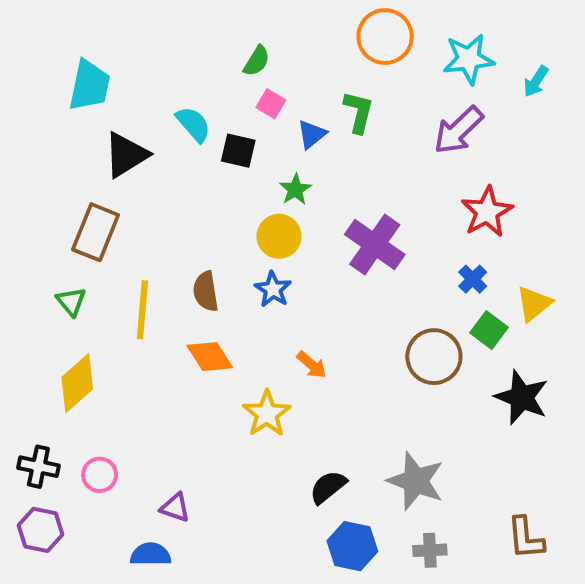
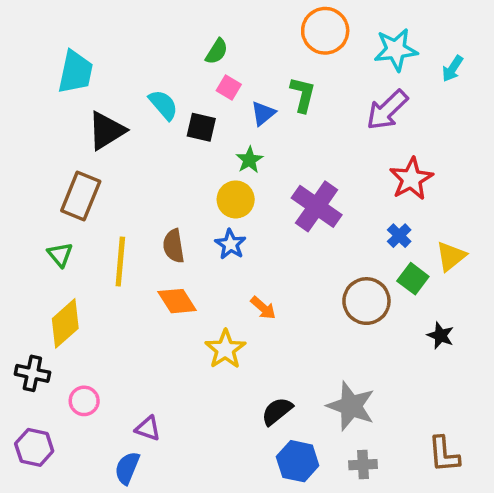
black star: (522, 397) -> (440, 335), size x0.6
black cross: (38, 467) -> (32, 373), moved
blue semicircle: (151, 554) -> (127, 468), turned -68

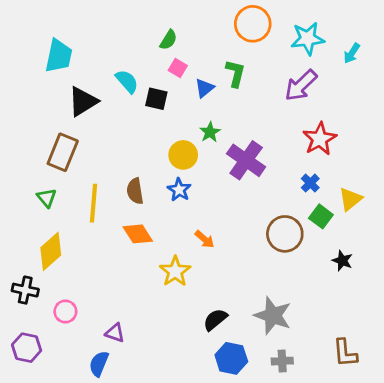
green star: (249, 160) -> (210, 132), moved

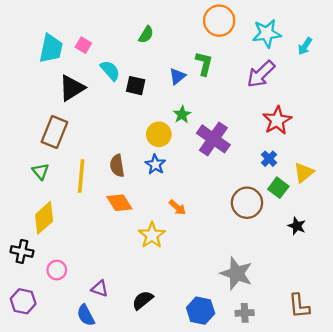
pink square: (178, 68) -> (83, 45), moved
black semicircle: (215, 320) -> (143, 300), moved
blue semicircle: (99, 364) -> (86, 315), turned -50

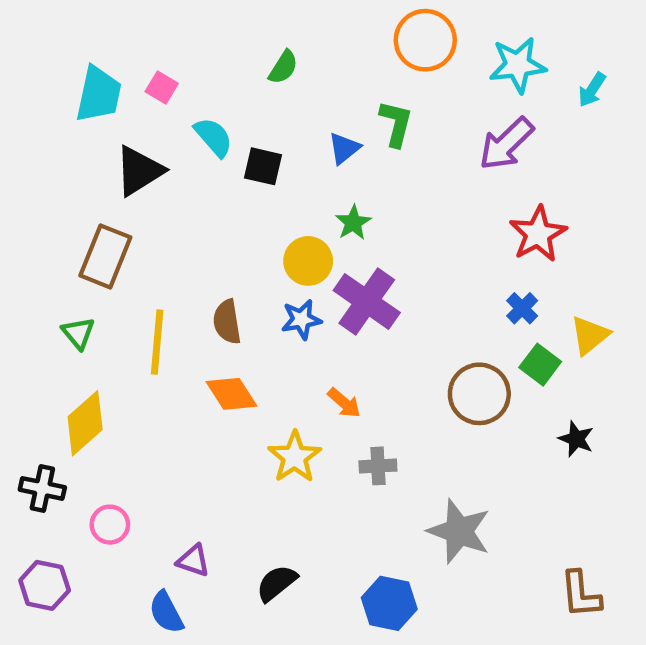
purple cross: (213, 139) -> (367, 302), moved
blue star: (155, 164) -> (301, 320), turned 30
gray cross: (245, 313) -> (378, 466), moved

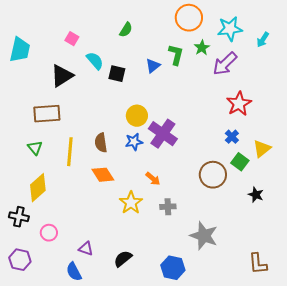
cyan trapezoid: (99, 94) -> (20, 50), moved
green star: (353, 223) -> (202, 48), moved
brown rectangle: (105, 256) -> (47, 114), turned 64

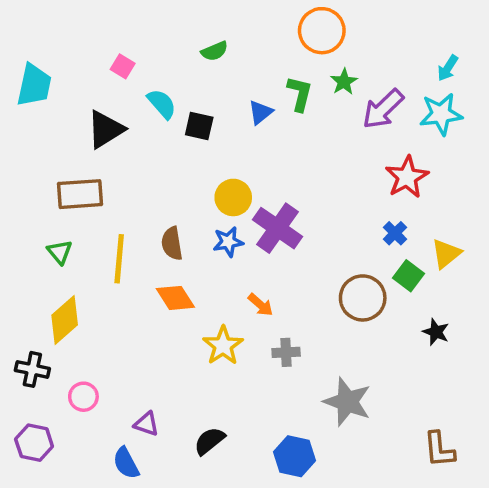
cyan star: (230, 29) -> (441, 114), moved
green semicircle: (126, 30) -> (215, 51), turned 35

